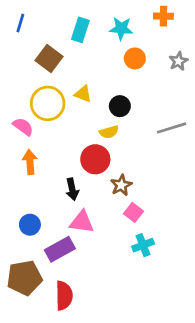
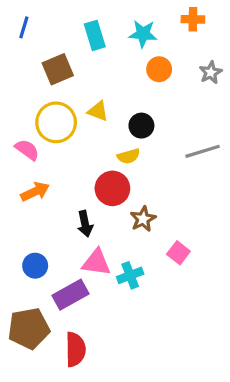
cyan rectangle: (80, 30) -> (95, 35), turned -35
brown square: (49, 58) -> (58, 69), turned 30
orange arrow: (30, 162) -> (35, 192), turned 70
pink square: (133, 212) -> (178, 253), moved
cyan cross: (143, 245) -> (130, 275), moved

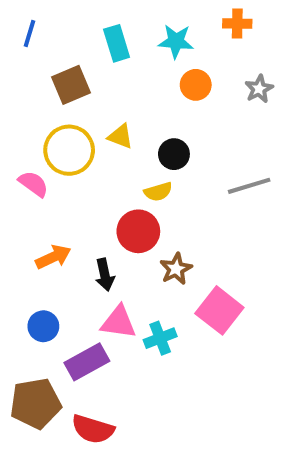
orange arrow: (35, 192) -> (53, 257), moved
pink square: (178, 253) -> (219, 310), size x1.6
red semicircle: (75, 349) -> (93, 429), turned 108

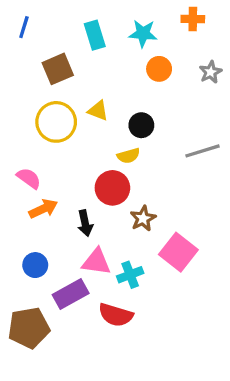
pink semicircle: (33, 184) -> (29, 178), moved
red semicircle: (93, 429) -> (116, 315), moved

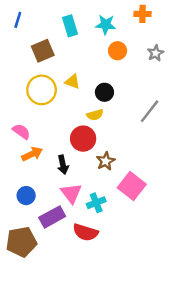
gray line: (202, 151) -> (150, 111), turned -35
pink triangle: (96, 262) -> (71, 193), turned 45

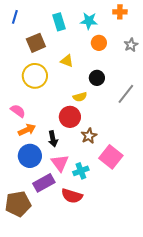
yellow triangle: (72, 82) -> (67, 61), moved
black circle: (104, 92) -> (97, 78), moved
blue circle: (26, 196) -> (30, 156), moved, size x1.5

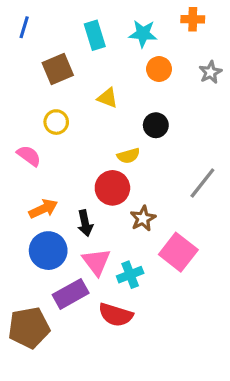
yellow circle: (35, 76) -> (56, 122), size x0.6
gray line: (126, 94) -> (202, 183), moved
pink semicircle: (18, 111) -> (29, 156), moved

